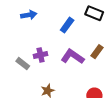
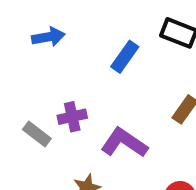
purple L-shape: (73, 57) -> (124, 143), moved

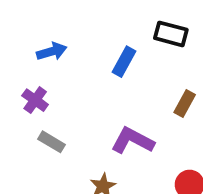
purple cross: (72, 117) -> (35, 100), moved, turned -35

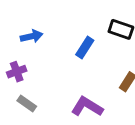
purple cross: (35, 100) -> (17, 72), turned 30

